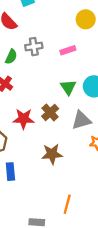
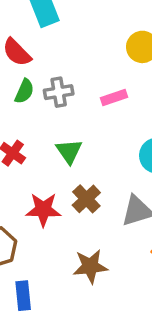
green semicircle: (11, 57) -> (24, 91), moved
green triangle: (68, 87) -> (69, 151), moved

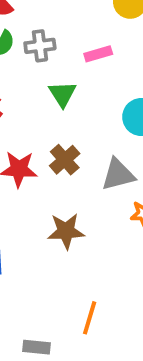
green triangle: (69, 151) -> (62, 94), moved

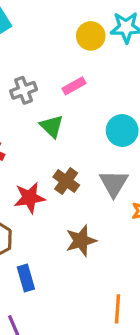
gray triangle: (118, 175) -> (114, 183), turned -32

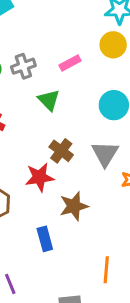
yellow circle: (91, 36) -> (113, 45), moved
red star: (30, 198) -> (40, 177), moved
blue rectangle: (26, 278) -> (45, 239), moved

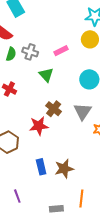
gray cross: (23, 66) -> (30, 52), turned 35
brown star: (74, 206) -> (64, 169), moved
orange line: (106, 270) -> (81, 198), moved

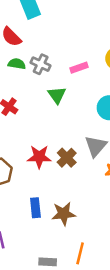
green semicircle: (11, 54) -> (17, 64), turned -104
brown cross: (54, 109) -> (67, 158), moved

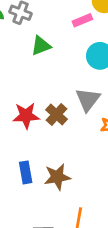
pink rectangle: (79, 68) -> (82, 20), moved
green triangle: (57, 95) -> (41, 46), turned 48

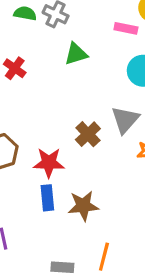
pink rectangle: (82, 20) -> (126, 28), turned 30
red star: (26, 116) -> (49, 163), moved

